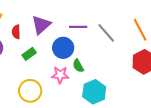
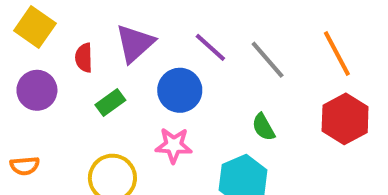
purple line: (78, 27) -> (210, 47), turned 42
green semicircle: (78, 66) -> (263, 127), moved

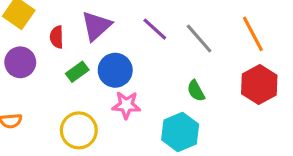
blue circle: (180, 90) -> (115, 70), moved

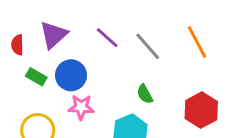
green rectangle: (77, 72) -> (36, 77), turned 66
red hexagon: (259, 84) -> (201, 110), moved

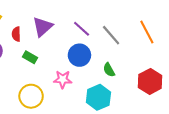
blue circle: (71, 75) -> (79, 55), moved

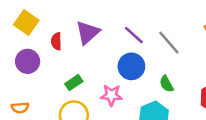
green rectangle: (30, 57) -> (74, 83), moved, turned -64

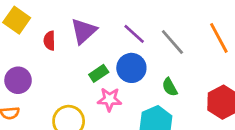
purple circle: (28, 61) -> (18, 80), moved
green rectangle: (74, 83) -> (99, 73), moved

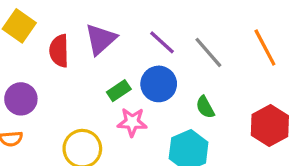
red semicircle: (49, 41) -> (59, 51), size x1.4

